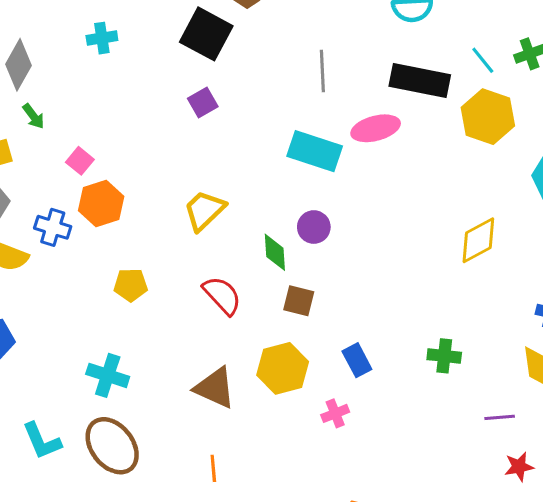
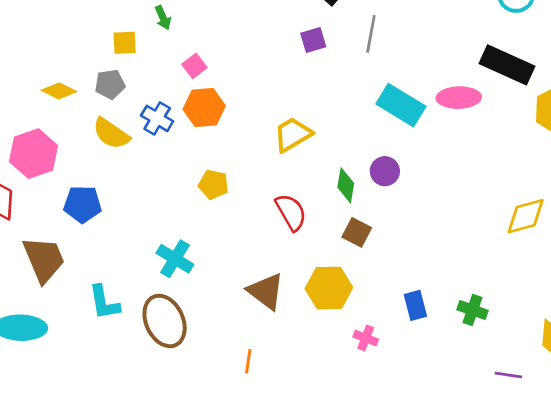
gray line: (322, 71) -> (371, 34), moved
blue rectangle: (357, 360) -> (415, 305), moved
pink cross: (335, 413) -> (366, 338), turned 30

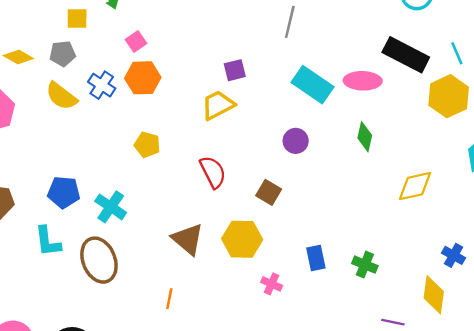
purple square: (313, 40) -> (235, 70), moved
green diamond: (346, 185) -> (365, 137), moved
blue pentagon: (83, 204) -> (64, 192), moved

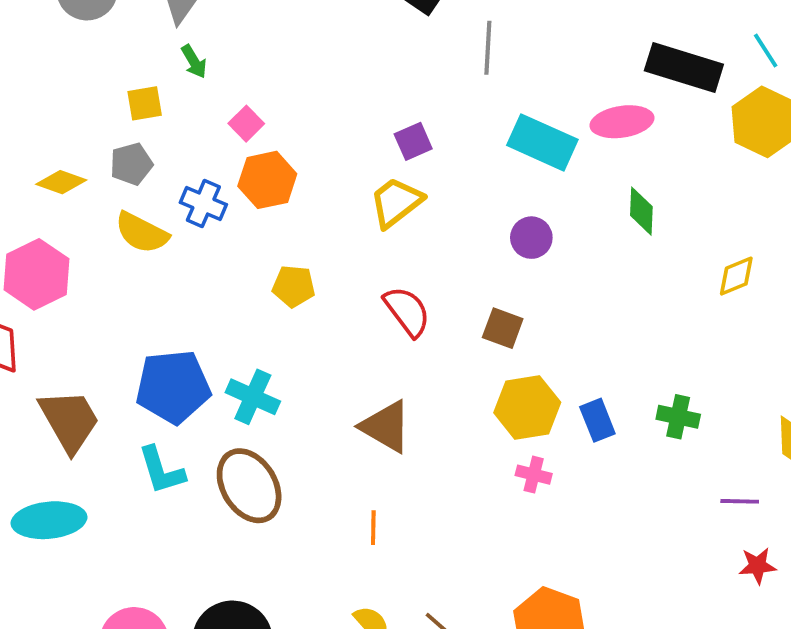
yellow diamond: (415, 186) -> (736, 276), size x0.7
blue pentagon: (64, 192) -> (173, 387), size x1.4
yellow hexagon: (242, 239) -> (527, 407), moved

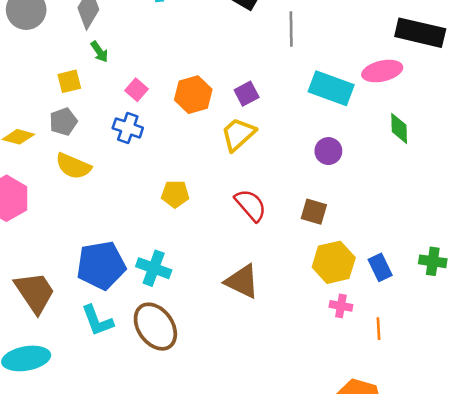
orange hexagon: (267, 180) -> (193, 95), moved
blue cross: (203, 204) -> (128, 128), moved
orange line: (373, 528) -> (378, 329), moved

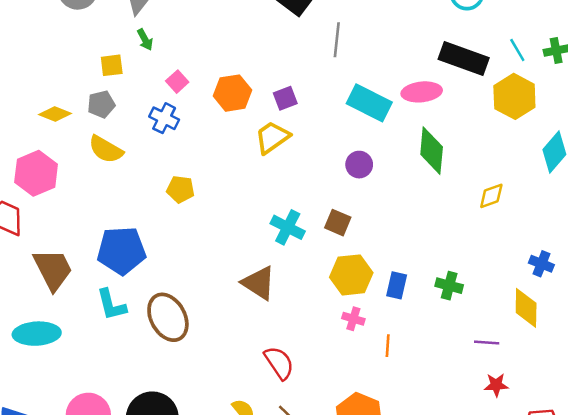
green diamond: (399, 128) -> (432, 151), size x1.5
yellow pentagon: (175, 194) -> (180, 189), moved
red semicircle: (251, 205) -> (279, 363), moved
blue rectangle: (380, 267) -> (397, 285), turned 32
cyan cross: (154, 268) -> (288, 227), moved

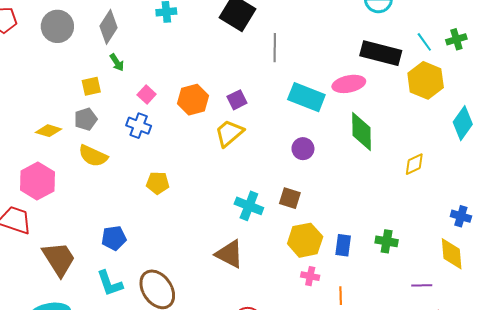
blue pentagon: (122, 251) -> (114, 238), size x0.6

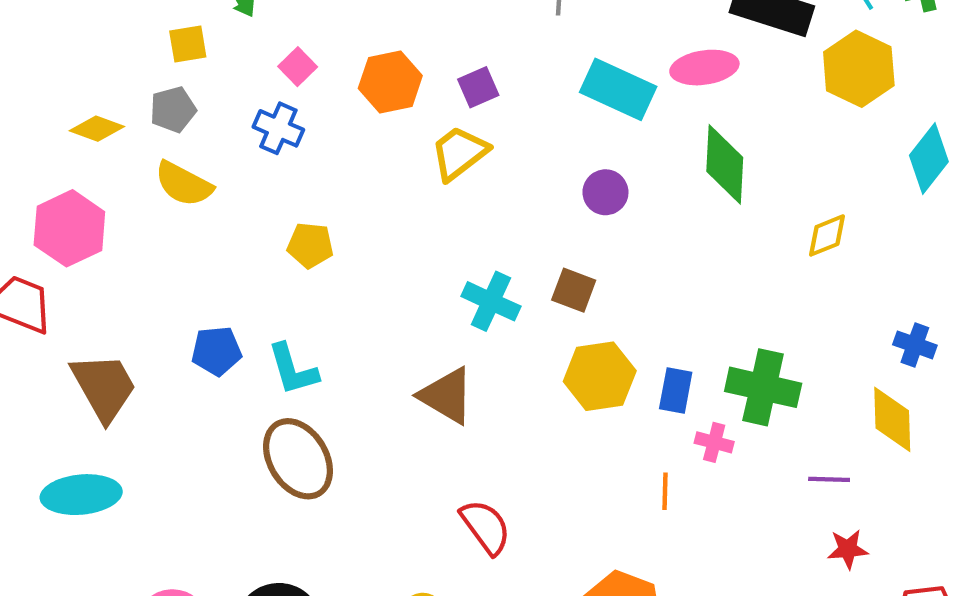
green cross: (387, 241) -> (763, 387), size x1.6
pink cross: (310, 276) -> (714, 442), moved
cyan L-shape: (110, 283) -> (293, 369), moved

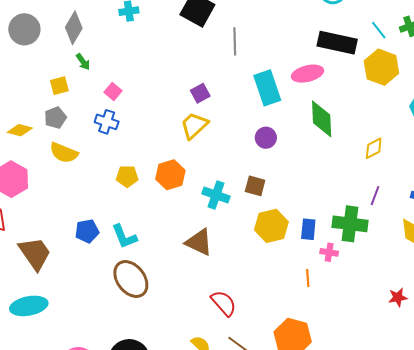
orange hexagon: (390, 82) -> (170, 175), moved
cyan rectangle: (618, 89) -> (267, 88), turned 52
purple line: (829, 479) -> (375, 196), moved, turned -66

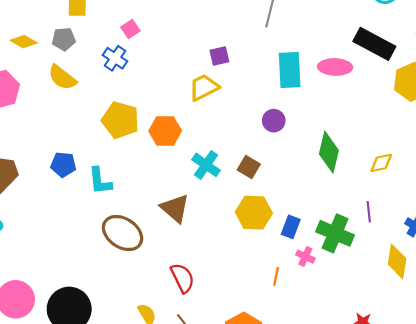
green diamond: (322, 119) -> (329, 152), moved
yellow pentagon: (127, 176) -> (120, 120), size x1.6
purple line: (375, 196) -> (369, 212), turned -42
brown ellipse: (131, 279) -> (123, 233), moved, turned -36

